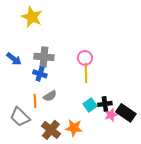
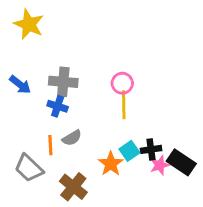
yellow star: (32, 17) -> (29, 24), moved
orange star: (74, 128) -> (111, 164), moved, turned 30

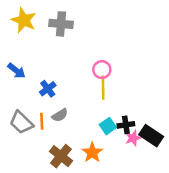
gray cross: (63, 82) -> (61, 24), moved
blue cross: (58, 106) -> (48, 89), turned 35
orange star: (111, 164) -> (92, 152), moved
gray trapezoid: (29, 168) -> (21, 122), moved

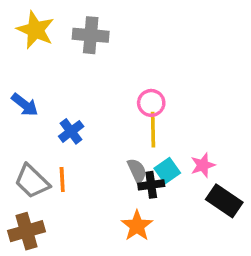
gray semicircle: (60, 115) -> (137, 171), moved, turned -84
black cross: (126, 125) -> (151, 185), moved
cyan square: (108, 126) -> (167, 171), moved
pink star: (133, 138) -> (203, 165), moved
brown cross: (61, 156) -> (27, 231), moved, turned 35

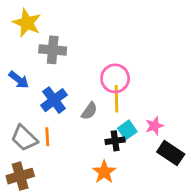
gray cross: (91, 35) -> (53, 50), moved
pink circle: (151, 103) -> (115, 78), size x1.4
blue cross: (71, 131) -> (54, 100), size x1.4
gray semicircle: (137, 171) -> (89, 111), moved, turned 60

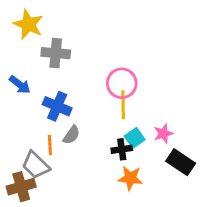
blue cross: (54, 100) -> (57, 106), turned -30
gray semicircle: (89, 111) -> (71, 135), moved
gray trapezoid: (24, 138) -> (36, 165), moved
orange star: (104, 172) -> (130, 178), moved, turned -30

